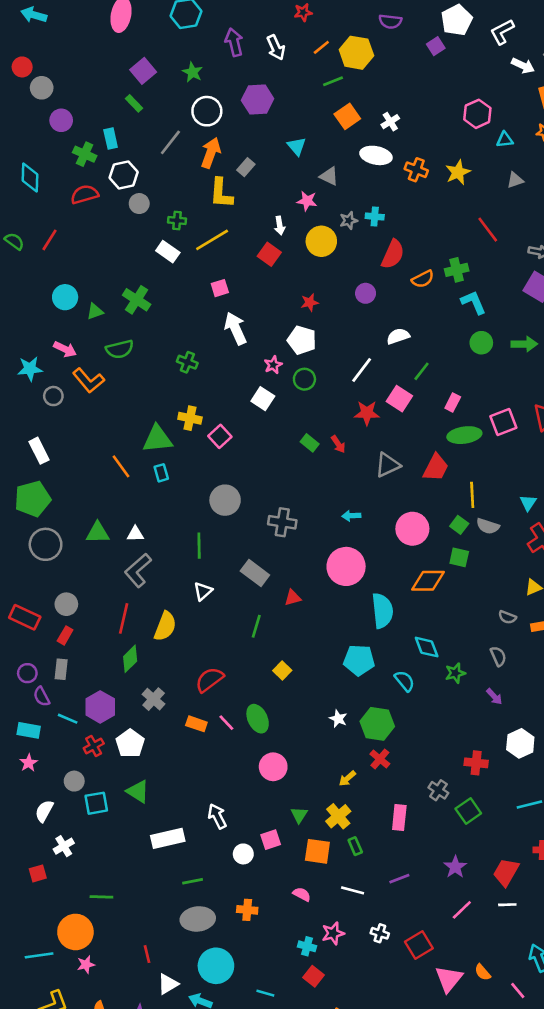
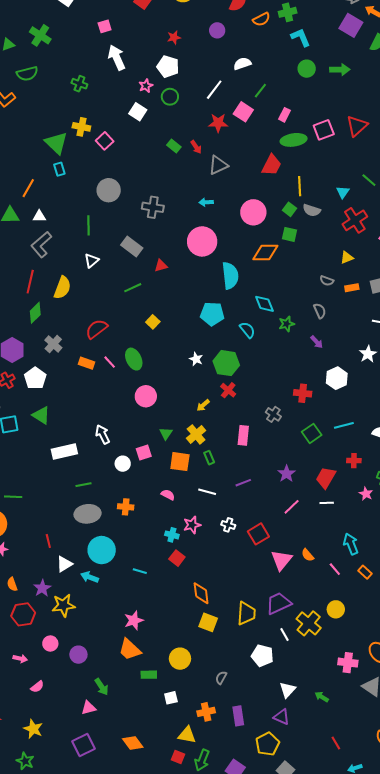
green triangle: (157, 439) -> (56, 143), turned 50
gray triangle: (388, 465) -> (218, 165), moved
orange line: (121, 466) -> (28, 188), moved, turned 66
green line: (256, 626) -> (133, 288), turned 48
green square: (468, 811) -> (312, 433), moved

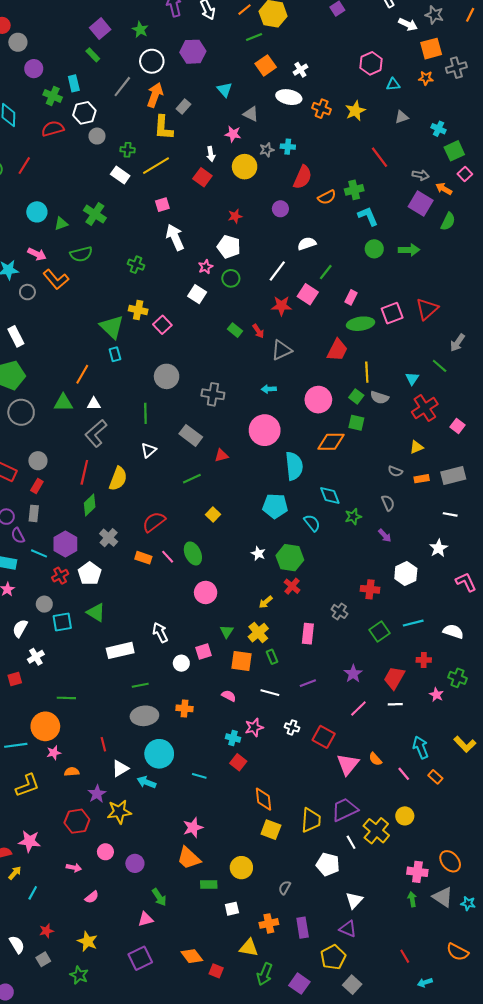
red square: (258, 534) -> (324, 737), turned -30
orange semicircle: (12, 584) -> (72, 772), moved, turned 104
green arrow: (322, 697) -> (412, 899), moved, turned 48
red square: (178, 757) -> (216, 971), moved

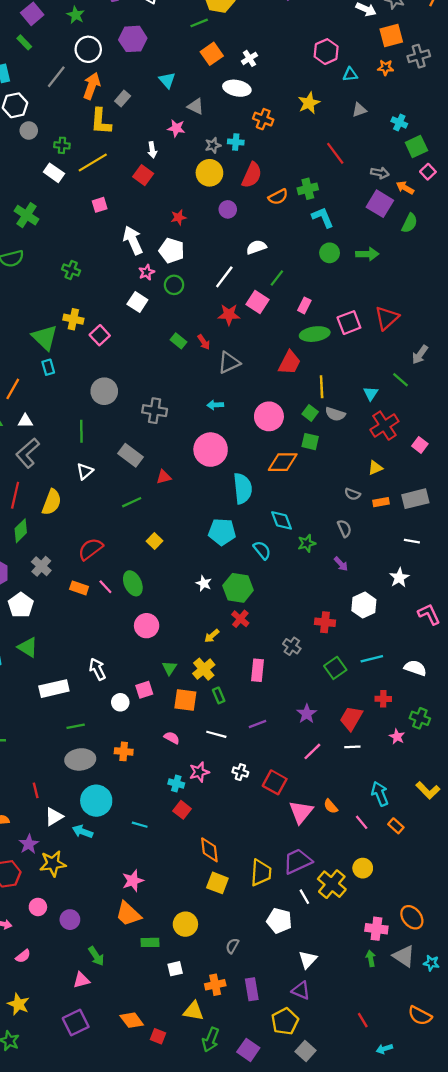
orange cross: (322, 109) -> (263, 119), moved
yellow circle: (245, 167) -> (209, 173), moved
white arrow: (175, 237) -> (133, 240), moved

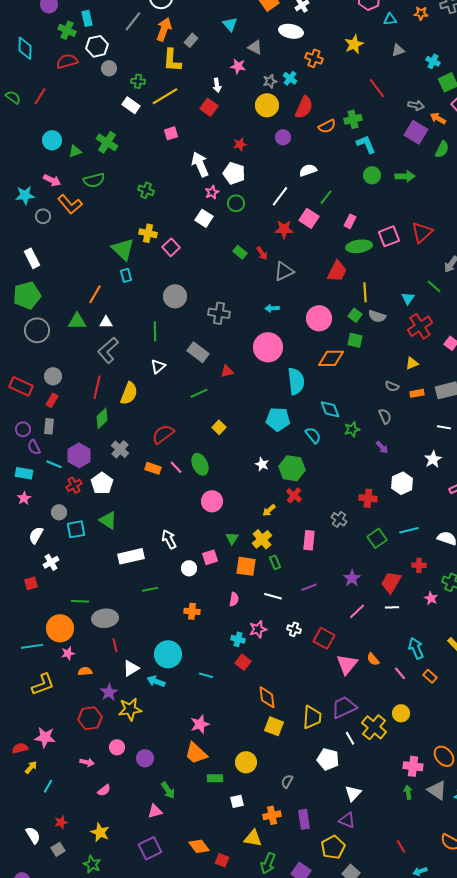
cyan cross: (236, 142) -> (290, 78), turned 32
pink semicircle: (172, 738) -> (234, 599), turned 72
gray ellipse: (80, 759) -> (105, 618), moved

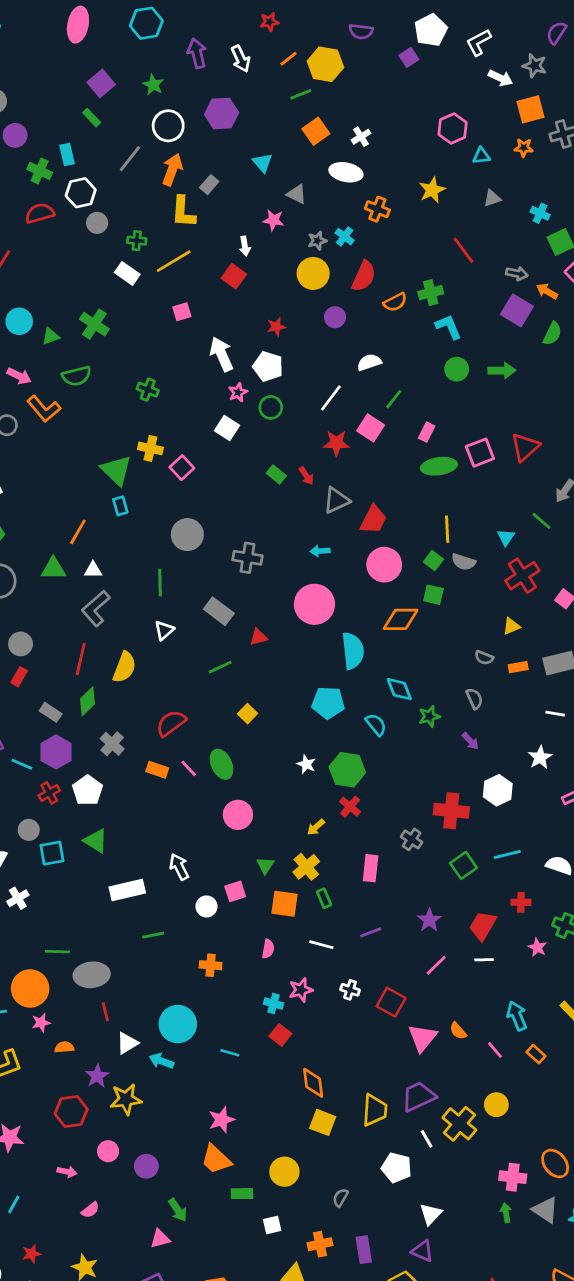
red trapezoid: (337, 271) -> (373, 520), moved
gray rectangle: (49, 426) -> (51, 712), moved, turned -63
red cross: (368, 498) -> (451, 811), size x1.4

